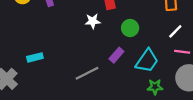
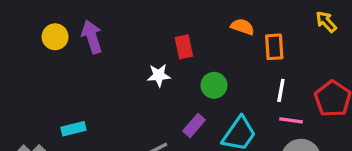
white line: (175, 31) -> (281, 90), turned -35

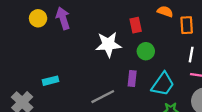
red rectangle: (184, 47) -> (136, 25), moved
white star: (159, 75) -> (108, 44), size x1.6
purple rectangle: (194, 125) -> (132, 78), turned -35

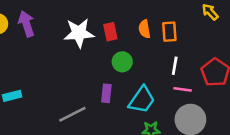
orange semicircle: (165, 11) -> (145, 29), moved, turned -119
white star: (108, 44) -> (79, 33), moved

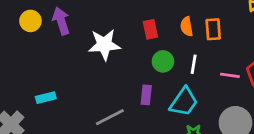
white star: (79, 33) -> (104, 45), moved
white line: (175, 66) -> (194, 64), moved
pink line: (183, 89) -> (230, 75), moved

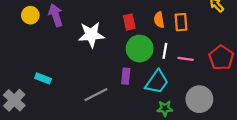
green circle: (163, 61) -> (140, 49), size x1.5
pink line: (230, 75) -> (186, 59), moved
cyan rectangle: (46, 98) -> (43, 78), turned 35

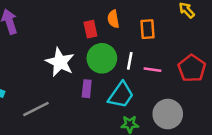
orange semicircle: (159, 20) -> (113, 19), moved
white star: (91, 35) -> (60, 62), moved, turned 30
gray line: (96, 95) -> (36, 109), moved

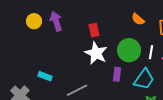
orange semicircle: (113, 19) -> (138, 19), turned -40
red rectangle: (90, 29) -> (94, 30), moved

